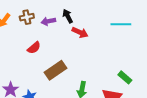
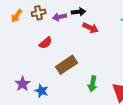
black arrow: (68, 16) -> (79, 12), turned 112

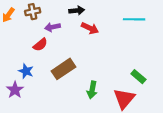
purple arrow: (60, 17) -> (52, 27), moved
blue star: (42, 91) -> (26, 71), moved

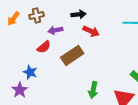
brown rectangle: (63, 69) -> (72, 55), moved

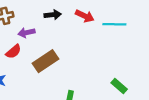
red arrow: (91, 31) -> (85, 16), moved

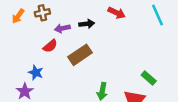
black arrow: (53, 15) -> (87, 24), moved
cyan line: (114, 24) -> (157, 15), moved, turned 65

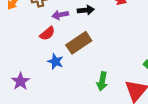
blue star: (36, 73) -> (56, 61), moved

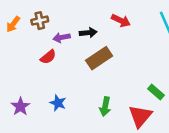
brown rectangle: (79, 43) -> (99, 58), moved
blue star: (56, 61) -> (58, 103), moved

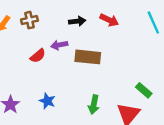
black arrow: (88, 33) -> (77, 21), moved
purple arrow: (62, 38) -> (59, 45), moved
brown rectangle: (99, 58) -> (88, 57), turned 40

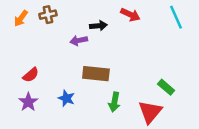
black arrow: (77, 21) -> (98, 26), moved
red semicircle: (38, 56) -> (31, 75), moved
brown rectangle: (88, 57) -> (96, 74), moved

